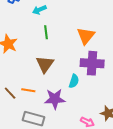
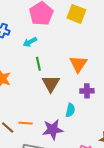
purple cross: (92, 63) -> (87, 91), size x0.6
brown triangle: (45, 64) -> (51, 84), moved

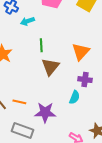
cyan arrow: (30, 42) -> (27, 21), moved
cyan semicircle: (70, 110) -> (74, 97), moved

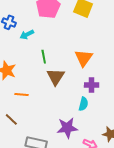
orange line: (19, 102) -> (21, 95), moved
purple star: (45, 112) -> (67, 128), moved

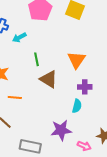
brown triangle: (56, 77) -> (49, 79), turned -30

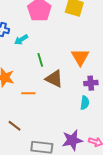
orange line: (15, 98) -> (28, 93), moved
purple star: (61, 130) -> (72, 140), moved

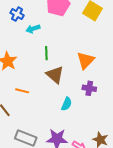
orange line: (28, 93) -> (22, 91), moved
cyan semicircle: (85, 103) -> (67, 104), moved

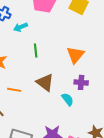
brown triangle: (55, 75) -> (45, 82), moved
cyan semicircle: (67, 104) -> (68, 99), moved, turned -56

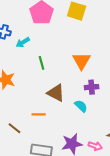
orange line: (14, 90) -> (39, 114), moved

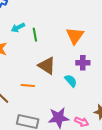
cyan arrow: (23, 42) -> (18, 28), moved

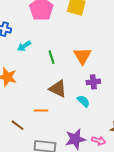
cyan arrow: (18, 28) -> (24, 46), moved
green line: (35, 35) -> (51, 57), moved

